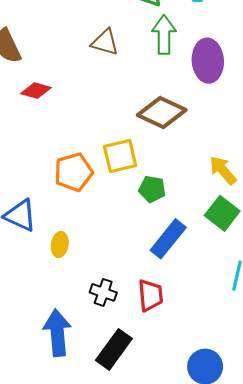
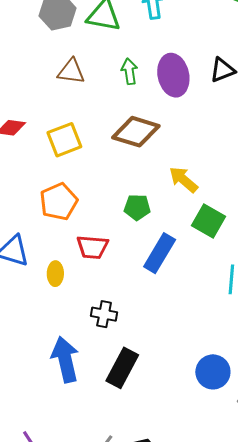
green arrow: (164, 35) -> (129, 71), moved, size x0.7
yellow square: (120, 156) -> (64, 140), moved
yellow arrow: (223, 170) -> (183, 180), moved
red trapezoid: (150, 295) -> (92, 247), moved, turned 108

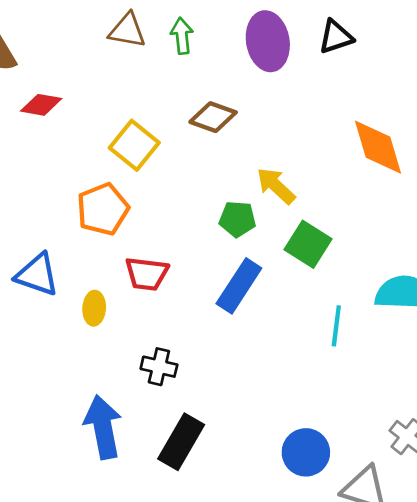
green arrow: (129, 71) -> (182, 36), moved
brown diamond: (136, 132) -> (213, 117), size x0.7
yellow square: (64, 140) -> (134, 145), moved, turned -32
green pentagon: (137, 207) -> (237, 219), moved

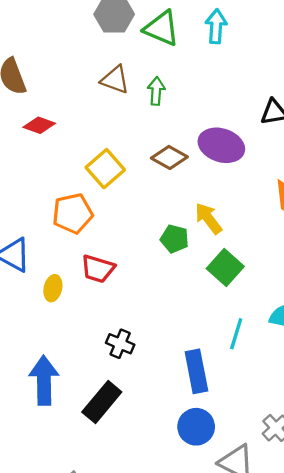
purple ellipse: (268, 41) -> (221, 145), moved, turned -72
blue rectangle: (239, 286) -> (196, 371), moved, turned -54
black cross: (159, 367) -> (120, 344), moved

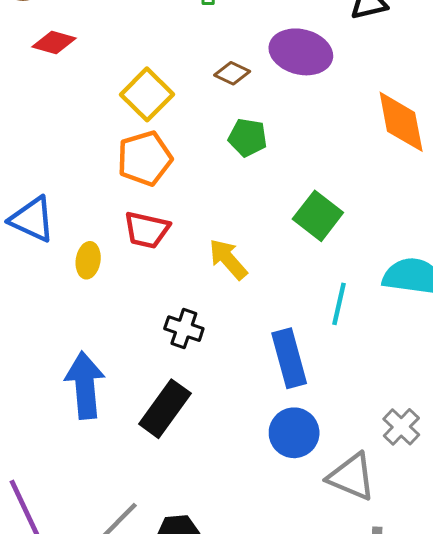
brown diamond: (169, 157) -> (232, 73), size x0.7
orange pentagon: (73, 213) -> (145, 158), moved
yellow arrow: (208, 218) -> (228, 259), moved
green pentagon: (175, 239) -> (248, 137), moved

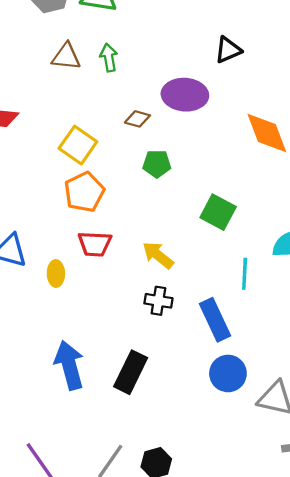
black cross: (184, 329) -> (158, 301), moved

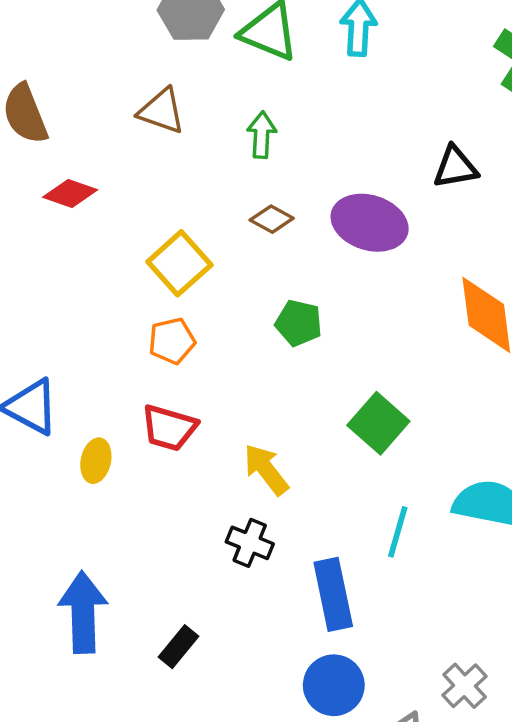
brown triangle: (66, 57) -> (162, 111), moved
brown diamond: (137, 119) -> (272, 219), moved
orange pentagon: (84, 192) -> (172, 341), size x0.7
black rectangle: (131, 372) -> (179, 647), size x0.6

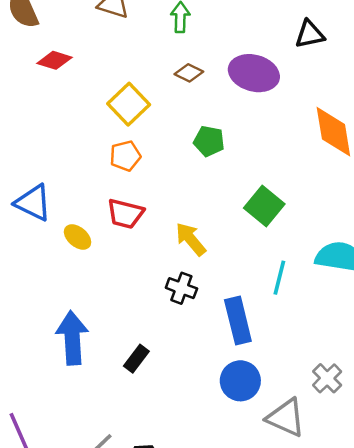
yellow ellipse: (96, 461) -> (78, 237), turned -60

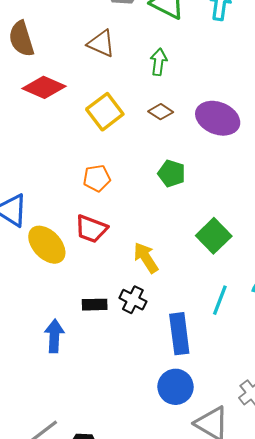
red diamond: (55, 60) -> (44, 87), size x1.4
yellow square: (129, 104) -> (105, 112), moved
yellow ellipse: (78, 237) -> (47, 245), size x1.6
blue arrow: (72, 338) -> (54, 336), moved, size x0.7
black rectangle: (136, 359) -> (95, 305), moved, turned 45

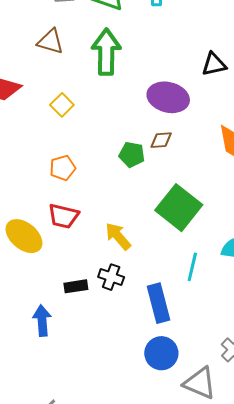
green arrow: (159, 62) -> (106, 52), size x1.8
yellow square: (105, 112) -> (62, 105), size x0.7
brown diamond: (161, 112) -> (161, 140), moved, turned -30
green square: (214, 236) -> (179, 208), size x1.4

